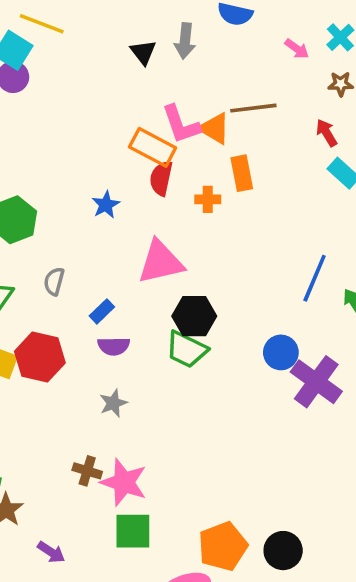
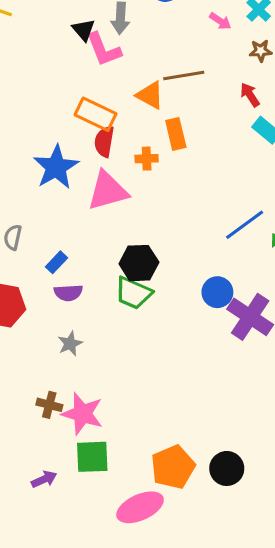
pink L-shape: (181, 124) -> (104, 49), moved
blue star: (106, 205) -> (56, 167), size x1.8
pink triangle: (161, 262) -> (108, 191), moved
blue line: (315, 278) -> (245, 225), turned 33
purple arrow: (51, 552) -> (44, 479), moved, turned -55

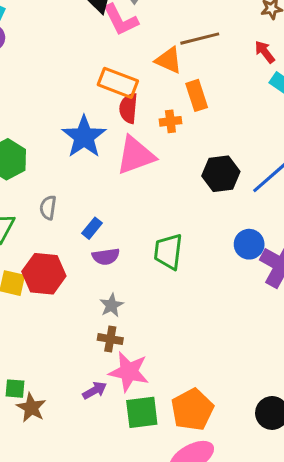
black hexagon: (139, 263) -> (221, 174), moved
green trapezoid: (133, 293) -> (168, 252), turned 78
brown cross: (49, 405) -> (110, 339), moved
orange pentagon: (173, 467) -> (192, 410), moved
purple arrow: (44, 479) -> (95, 390), moved

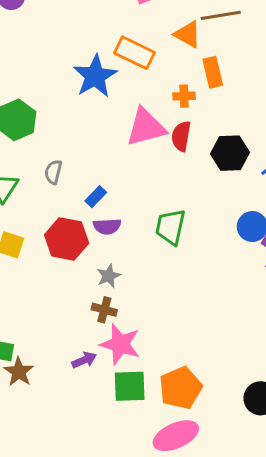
red semicircle: (128, 108) -> (181, 136), moved
blue star: (84, 137) -> (95, 76), moved
red hexagon: (44, 274) -> (67, 239), moved

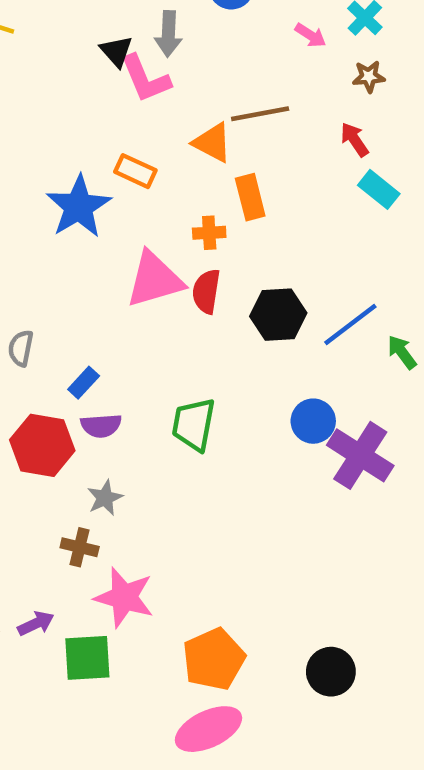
orange rectangle: (134, 53) -> (135, 171), size x0.7
brown cross: (104, 310) -> (80, 547), moved
purple arrow: (84, 360) -> (36, 623), moved
green square: (130, 386) -> (87, 658), moved

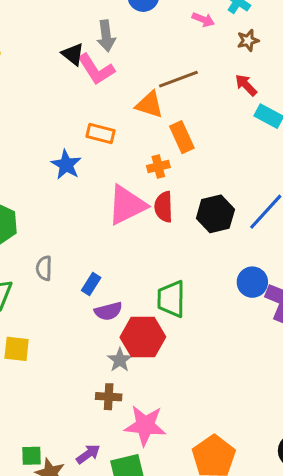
blue star: (79, 207) -> (66, 165), size x0.7
red hexagon: (42, 445) -> (143, 337), moved

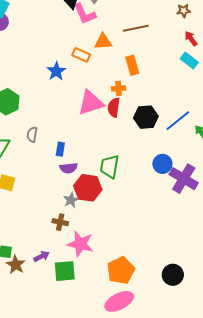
red arrow: (246, 85) -> (191, 39), moved
orange triangle: (149, 105) -> (103, 42), moved, turned -30
orange cross: (158, 166) -> (119, 88), moved
blue rectangle: (91, 284) -> (60, 149), turned -32

